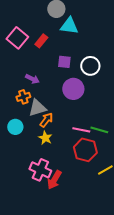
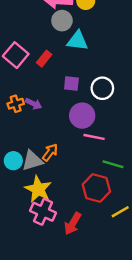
orange cross: (23, 97) -> (16, 104), moved
gray triangle: (37, 108) -> (32, 161), moved
pink line: (81, 130) -> (94, 137), moved
yellow star: (45, 138) -> (38, 189), moved, size x1.6
red arrow: (54, 180) -> (73, 224), moved

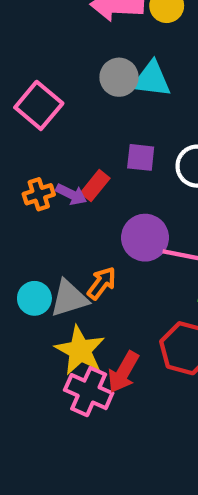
gray circle: (62, 21) -> (119, 77), moved
red rectangle: (44, 59) -> (95, 186), moved
purple circle: (82, 116) -> (145, 238), moved
red arrow: (73, 224) -> (123, 372), moved

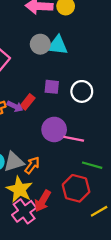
orange arrow: (102, 283) -> (32, 165), moved
pink cross: (89, 392) -> (24, 211), turned 30

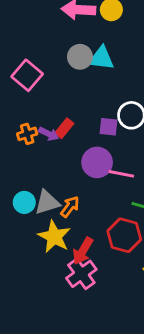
purple square: (52, 87) -> (109, 127), moved
pink cross: (24, 211) -> (81, 274), moved

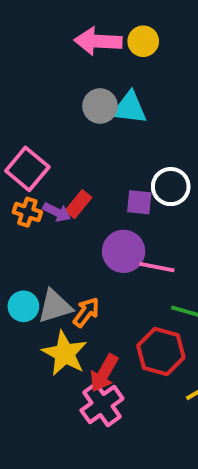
pink square: (27, 75) -> (27, 169), moved
orange cross: (27, 134) -> (27, 212), turned 36

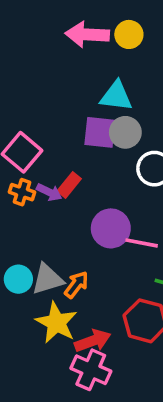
gray circle: (100, 106) -> (125, 132), moved
purple square: (139, 202) -> (100, 132), moved, size x1.4
red arrow: (104, 373) -> (93, 341), turned -140
pink cross: (102, 405) -> (91, 370), turned -30

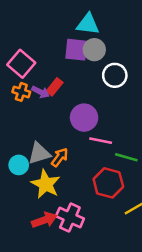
pink line: (142, 243) -> (101, 141), moved
cyan circle: (18, 279) -> (19, 165), moved
red arrow: (93, 341) -> (44, 220), moved

